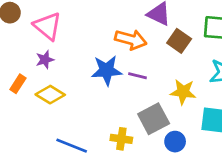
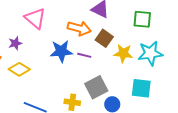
pink triangle: (48, 26) -> (35, 18), moved
brown square: (179, 41) -> (104, 38), moved
yellow star: (183, 92) -> (123, 53), moved

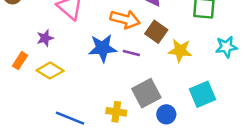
cyan star: (150, 53) -> (226, 47), moved, size x0.7
cyan square: (141, 88) -> (203, 94), turned -30

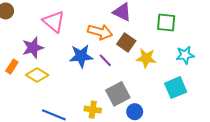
purple star: (45, 38) -> (33, 48), size x1.5
purple line: (131, 53) -> (105, 60), turned 32
cyan square: (203, 94) -> (176, 88), moved

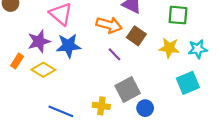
blue star: (81, 56) -> (69, 46), moved
yellow star: (146, 58) -> (169, 48), moved

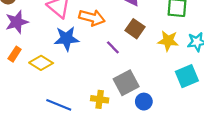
orange arrow: (109, 25) -> (92, 18), moved
purple star: (39, 41) -> (17, 22), moved

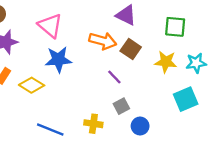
orange arrow: (92, 18) -> (103, 41), moved
purple line: (113, 47) -> (114, 77), moved
gray square: (126, 83) -> (121, 106), size x0.6

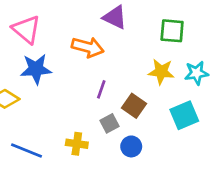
brown square: (131, 49) -> (134, 106), moved
purple line: (114, 77) -> (101, 89), turned 63

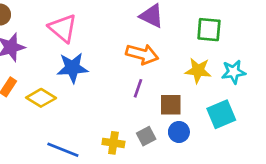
orange arrow: (88, 47) -> (142, 54), moved
brown square: (134, 106) -> (171, 105), turned -35
gray square: (109, 123) -> (146, 136), moved
blue circle: (131, 146) -> (179, 132), moved

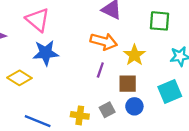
yellow star: (198, 71) -> (134, 55), moved, turned 30

